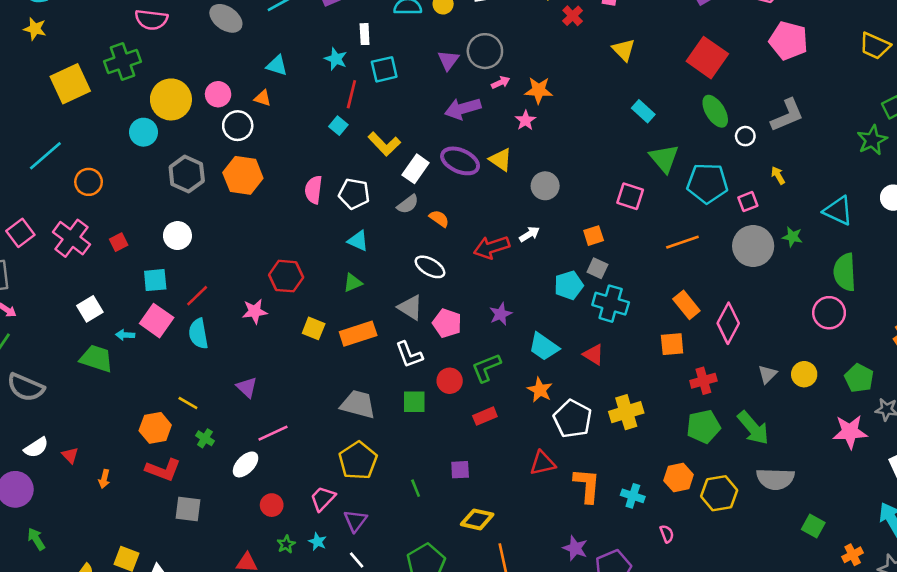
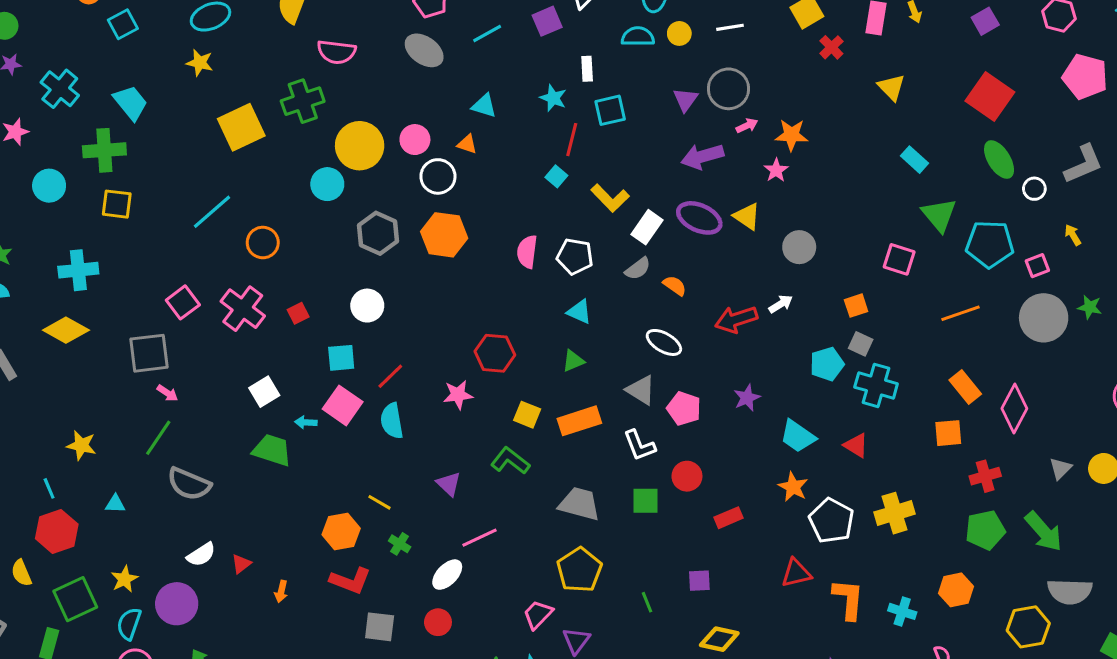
green L-shape: (486, 368) -> (510, 461), moved, turned 60
red triangle: (70, 455) -> (241, 564), turned 36
yellow hexagon: (719, 493) -> (1028, 627), moved
red circle: (272, 505) -> (438, 622), moved

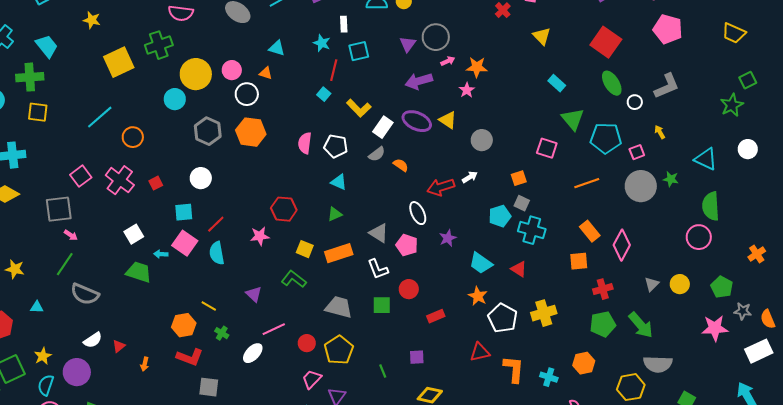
white ellipse: (664, 342) -> (418, 213), moved, turned 35
red circle: (438, 622) -> (307, 343), moved

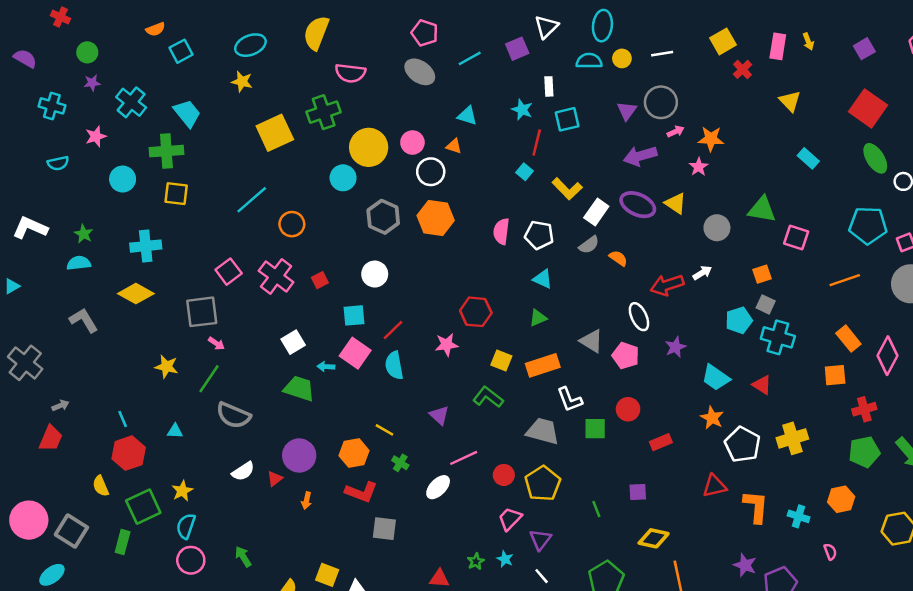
green triangle: (573, 119) -> (762, 209), moved, turned -40
yellow star: (15, 269) -> (166, 367), moved
white L-shape: (378, 269) -> (570, 399), moved
purple circle: (77, 372) -> (299, 455), moved

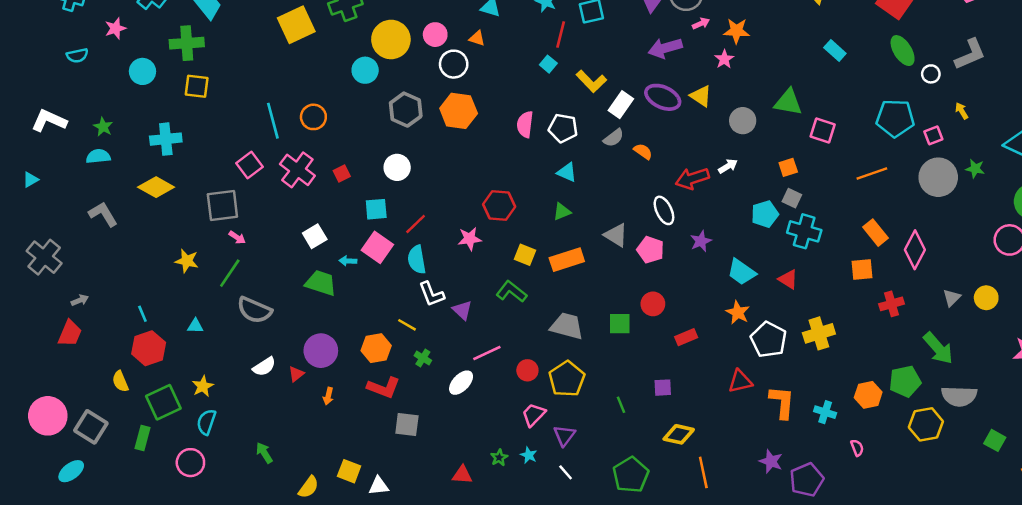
cyan line: (252, 200) -> (273, 121), moved, turned -64
white L-shape: (570, 399) -> (432, 294), moved
green pentagon: (864, 452) -> (905, 381), moved
pink circle: (191, 560) -> (190, 463), moved

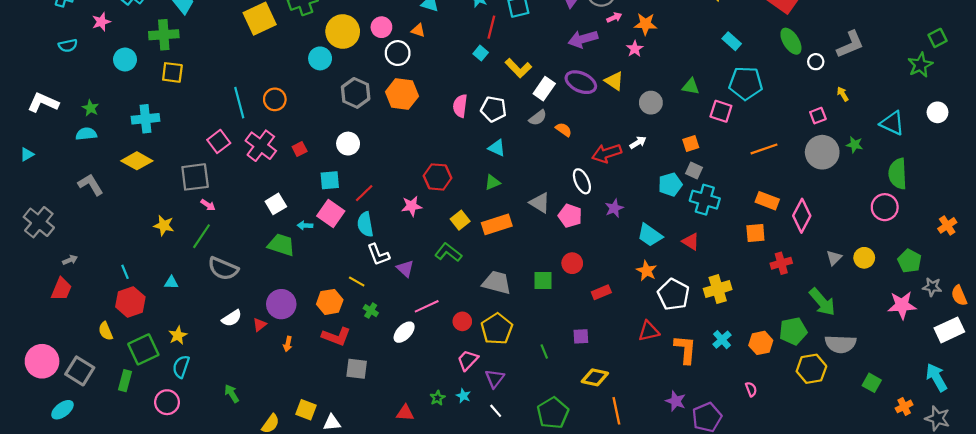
green triangle: (788, 102) -> (691, 86), size x0.7
cyan pentagon: (895, 118) -> (746, 83), moved
orange rectangle: (876, 233) -> (767, 201), turned -30
yellow square: (525, 255) -> (460, 220), turned 30
cyan cross: (825, 412) -> (722, 340), moved, turned 30

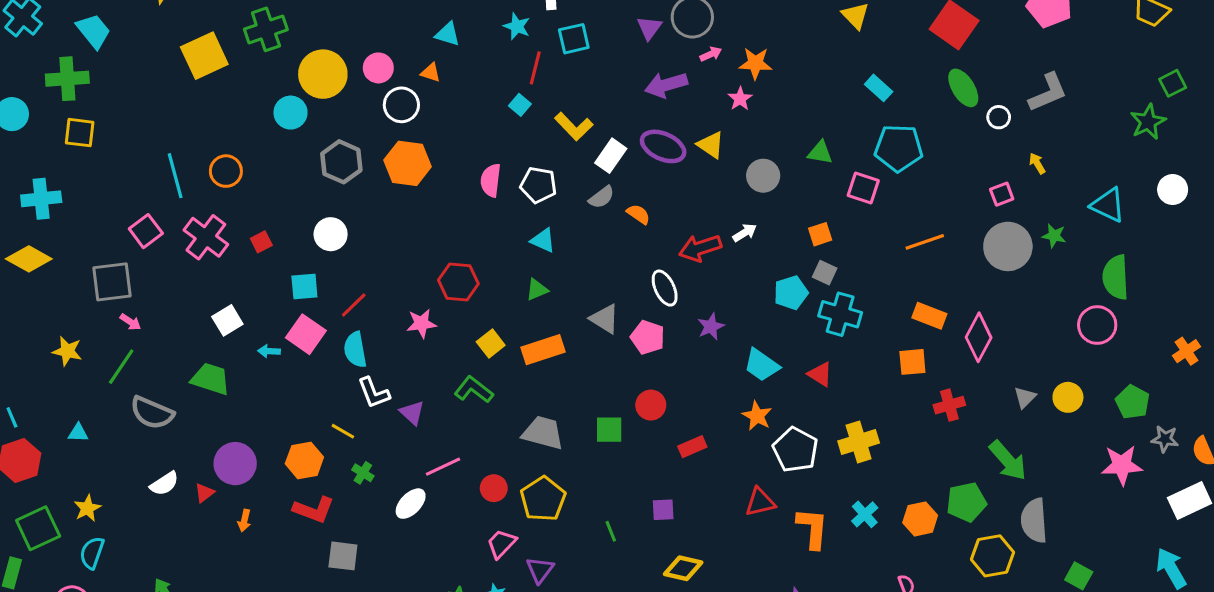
green trapezoid: (281, 245) -> (210, 379), moved
gray semicircle: (841, 344) -> (1034, 521), turned 84

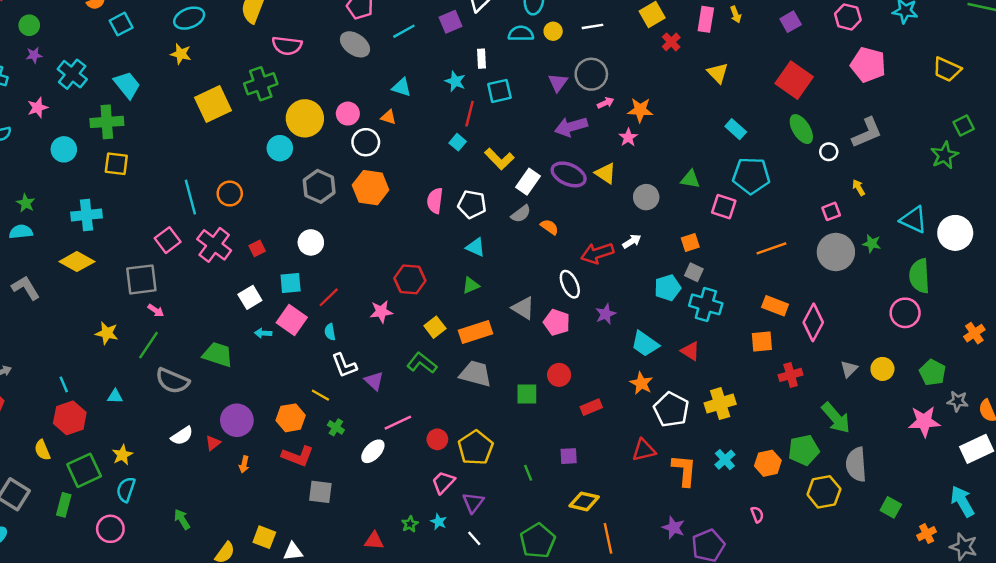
white circle: (1173, 190) -> (955, 233), moved, size x1.5
white square: (227, 320) -> (250, 297), moved
cyan semicircle: (355, 350) -> (330, 332), size x0.6
gray trapezoid: (543, 433) -> (476, 374), moved

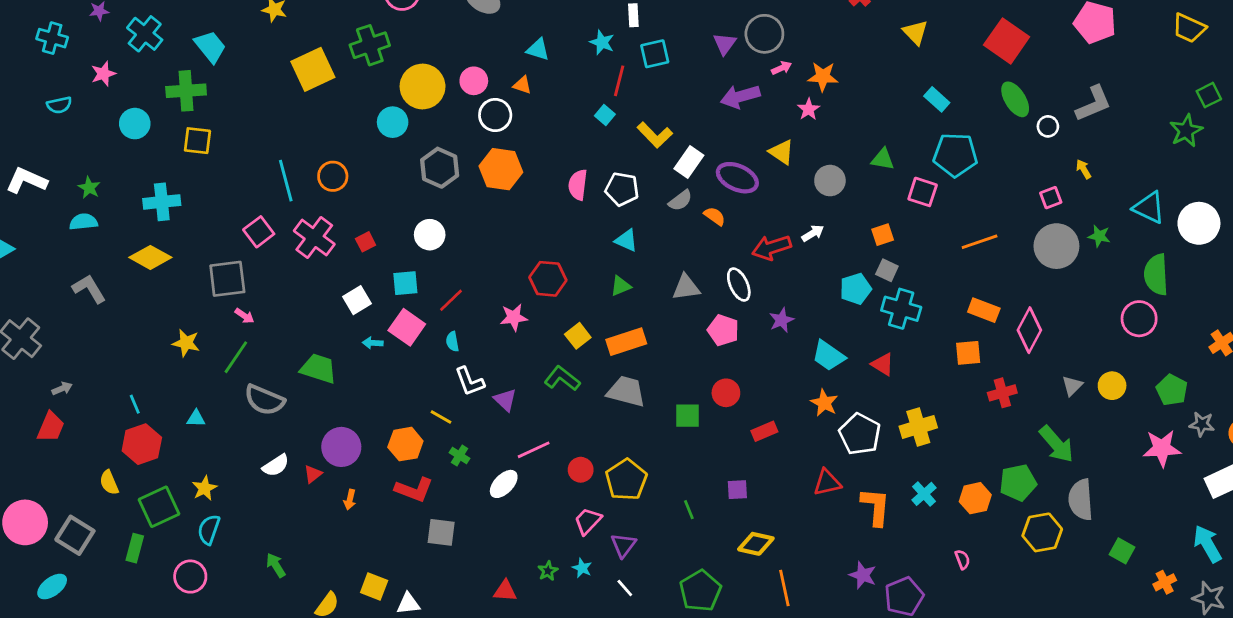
purple ellipse: (569, 174) -> (737, 178), moved
gray triangle: (523, 308) -> (686, 287), moved, turned -40

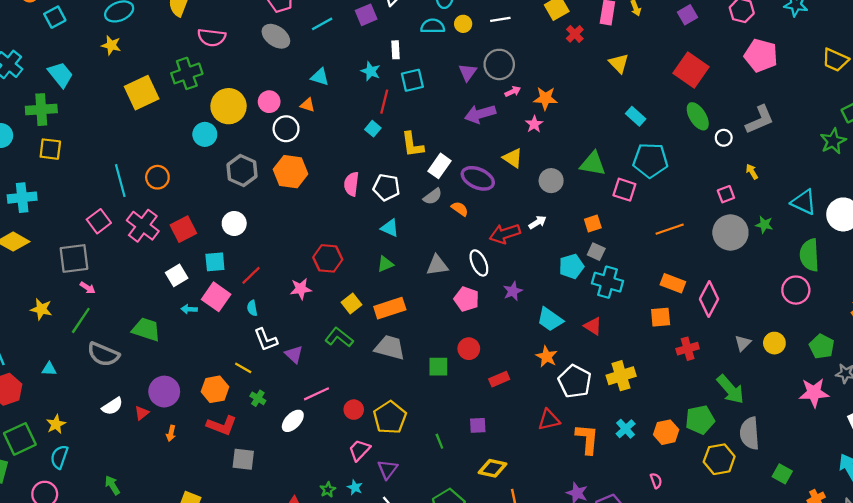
yellow L-shape: (655, 135) -> (412, 145), turned 36
green triangle: (883, 159) -> (593, 164), size x1.4
red square: (366, 242) -> (183, 229), size x1.6

